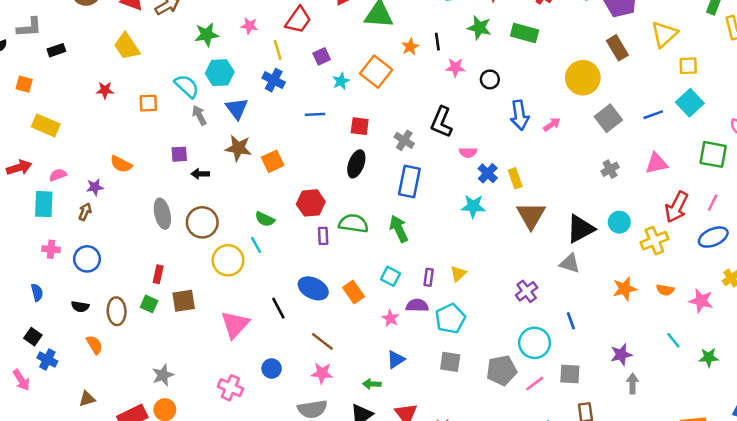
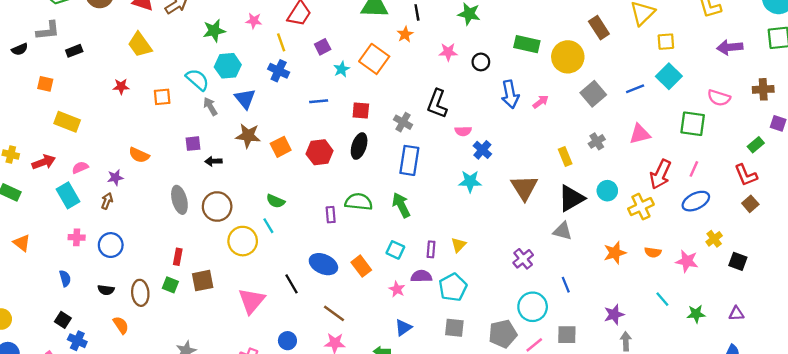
green rectangle: (525, 33) -> (527, 44), moved
black line: (437, 42) -> (417, 12), moved
yellow rectangle: (515, 178) -> (565, 156), moved
red hexagon: (311, 203) -> (320, 152), moved
cyan rectangle: (44, 204) -> (68, 195), turned -30

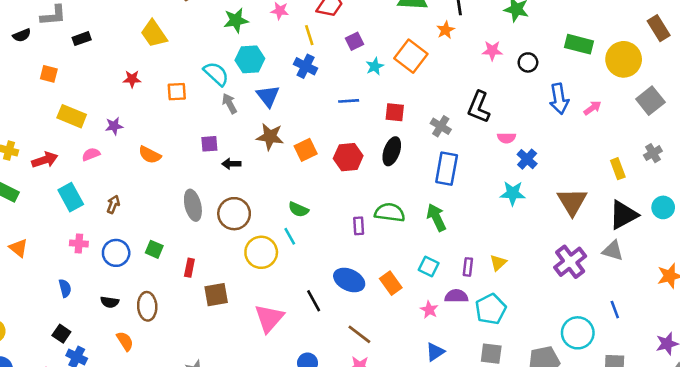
pink semicircle: (80, 168) -> (91, 154), moved
purple star: (115, 178) -> (114, 126), moved
purple cross: (523, 259) -> (570, 262), moved, size x1.4
green square: (170, 285) -> (154, 249), moved

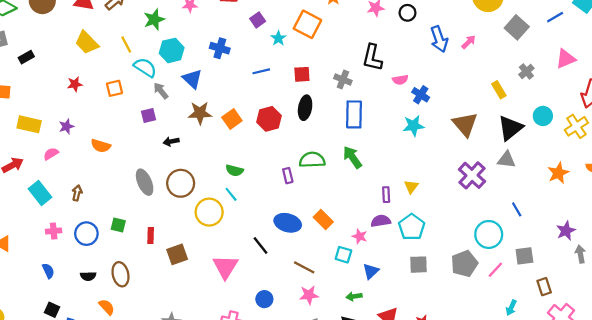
yellow line: (309, 35) -> (126, 45), moved
purple square: (209, 144) -> (148, 115), moved
cyan square: (429, 267) -> (343, 255), moved

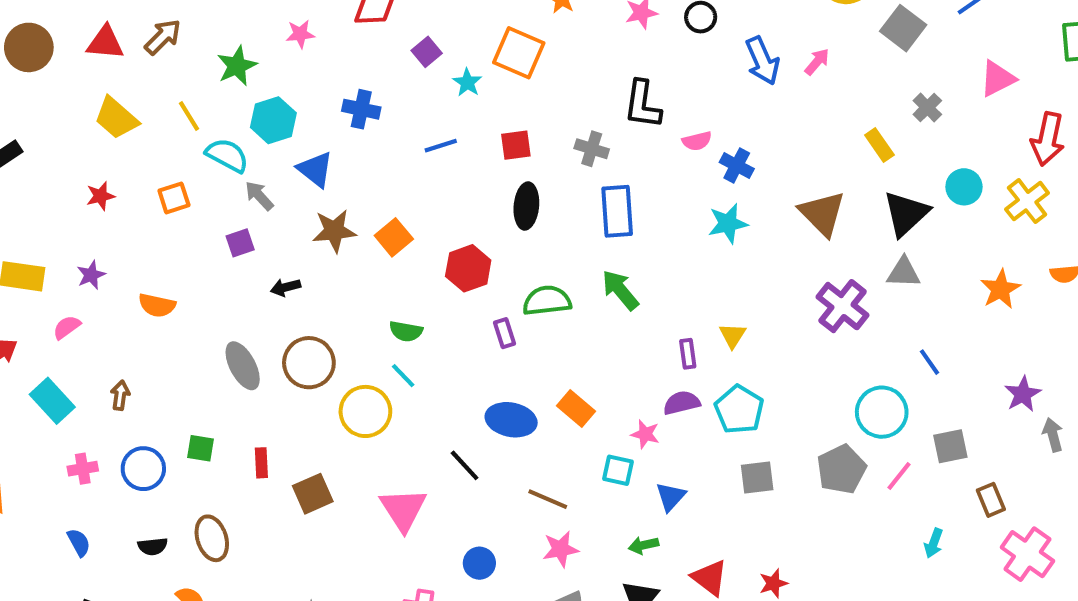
red hexagon: (269, 119) -> (468, 268), moved

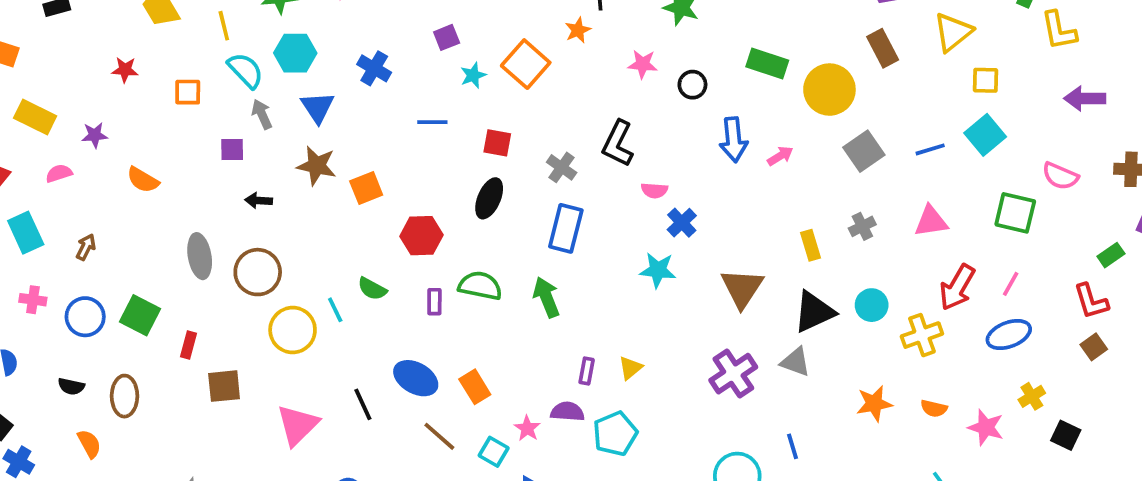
green semicircle: (406, 331) -> (372, 289), moved
green square: (200, 448) -> (140, 315), size x1.5
brown line: (548, 499) -> (439, 436), moved

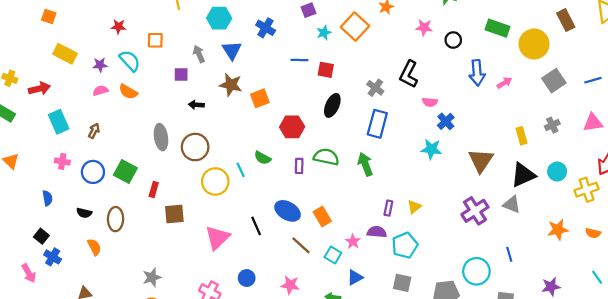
cyan semicircle: (246, 70) -> (130, 61), moved
red square: (497, 143) -> (326, 70), moved
pink semicircle: (59, 173) -> (100, 91), moved

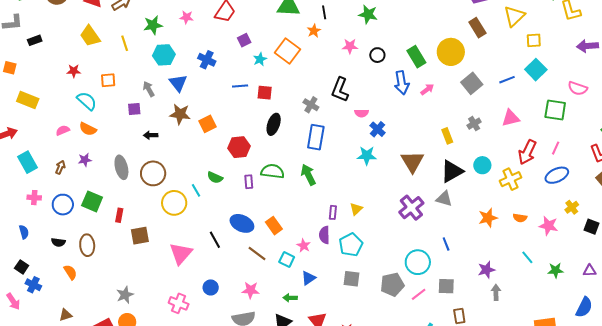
green rectangle: (498, 28) -> (416, 57), moved, turned 45
purple star: (100, 65) -> (85, 160), moved
purple semicircle: (377, 232) -> (324, 235), turned -90

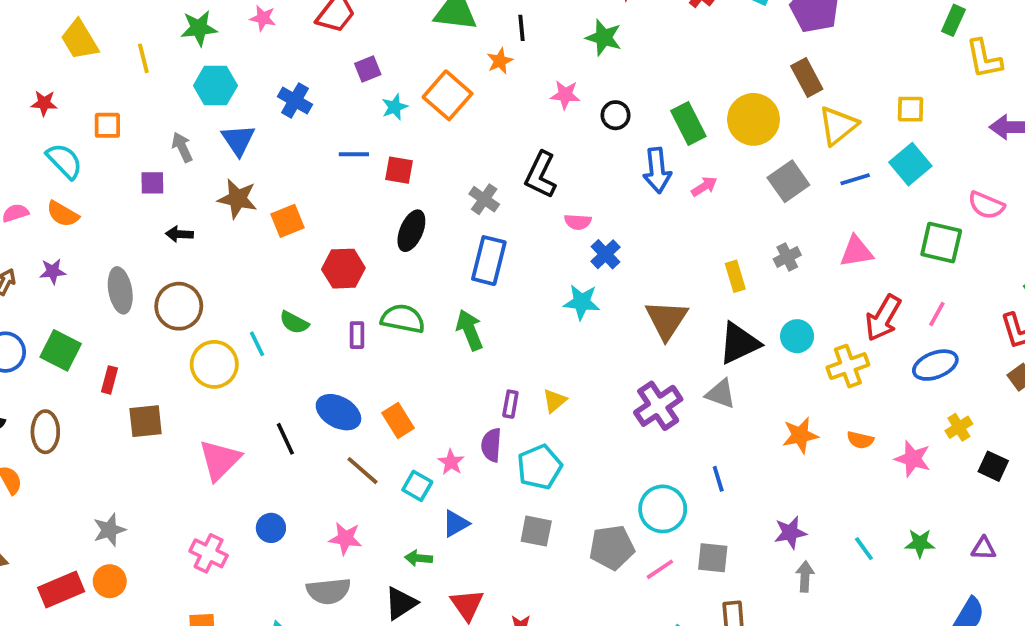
yellow triangle: (514, 16) -> (838, 126), moved
cyan line: (527, 257) -> (864, 549), moved

